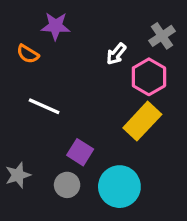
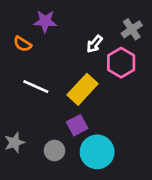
yellow rectangle: (142, 121) -> (82, 89), moved
purple square: (80, 152) -> (77, 125), moved, turned 30

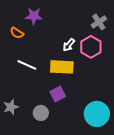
white arrow: (94, 44) -> (69, 45), moved
yellow rectangle: (82, 89) -> (62, 67), turned 50
cyan circle: (97, 152) -> (97, 114), moved

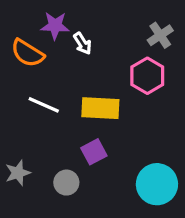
orange semicircle: (17, 33) -> (28, 53), size x1.5
white arrow: (69, 45) -> (83, 43), moved, turned -72

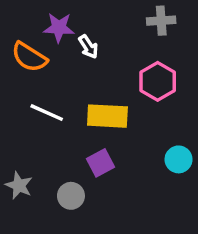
gray cross: (160, 35) -> (161, 21), moved, turned 30
gray star: (18, 173) -> (19, 185), turned -30
cyan circle: (157, 184) -> (179, 159), moved, size x0.6

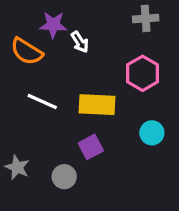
cyan circle: (179, 159) -> (152, 133), moved

